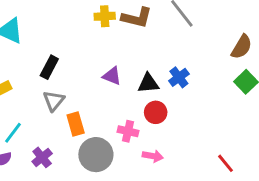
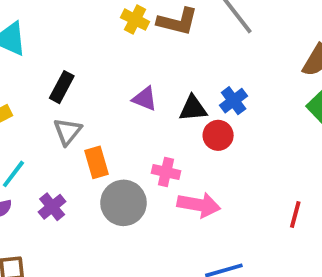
yellow cross: (105, 16) -> (135, 20), turned 30
red circle: (156, 112) -> (218, 135), moved
pink arrow: (153, 156) -> (199, 205), size x1.5
red line: (226, 163) -> (295, 214), turned 54

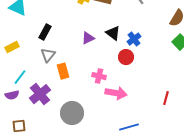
purple triangle: (145, 99) -> (88, 38), turned -48
black triangle: (193, 108) -> (113, 33), moved, turned 42
gray circle: (123, 203) -> (72, 113), moved
purple cross: (52, 207) -> (40, 94), size x1.5

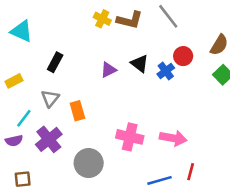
gray triangle: (48, 55) -> (50, 98), moved
red circle: (126, 57) -> (183, 56), moved
pink cross: (99, 76) -> (130, 137), moved, size x1.5
pink arrow: (116, 93) -> (173, 138), moved
red line: (166, 98) -> (191, 172), moved

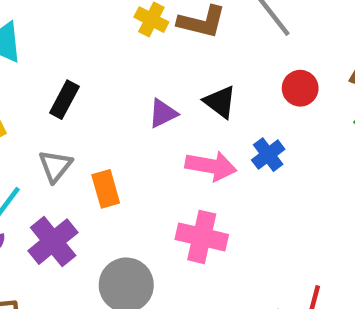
blue cross: (166, 71) -> (268, 155), moved
pink arrow: (173, 138) -> (211, 166), moved

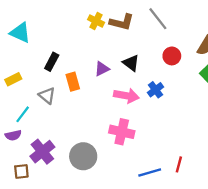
gray triangle: (55, 166) -> (47, 96), turned -30
orange rectangle: (106, 189) -> (73, 82), moved
purple cross: (53, 242) -> (42, 152), moved

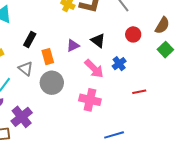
pink arrow: (126, 96) -> (94, 69), turned 35
gray circle: (83, 156) -> (52, 83), moved
red line: (179, 164) -> (139, 92), moved, turned 64

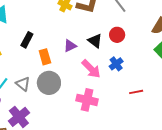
red circle: (133, 34) -> (117, 35), moved
gray triangle: (26, 69) -> (23, 84), moved

